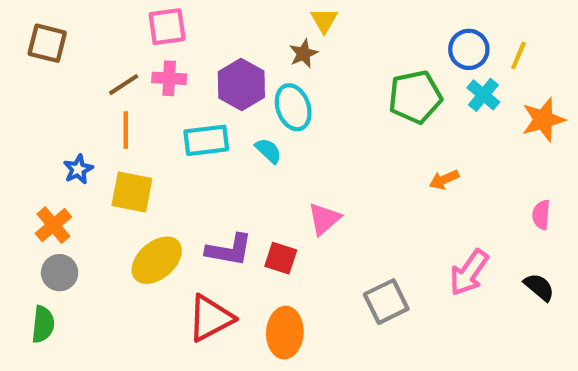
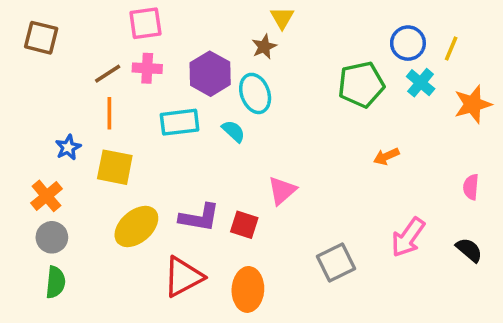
green semicircle: (43, 324) -> (55, 282), moved

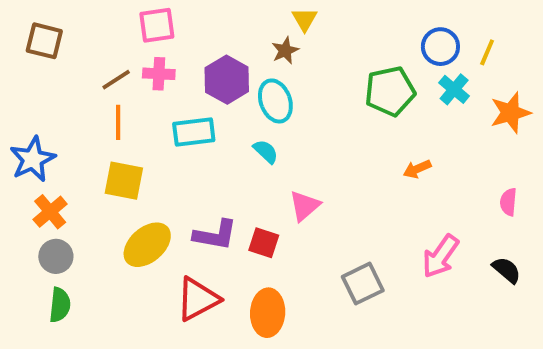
cyan semicircle: (234, 131) -> (266, 151), moved
blue star: (68, 147) -> (33, 159), moved, size x1.6

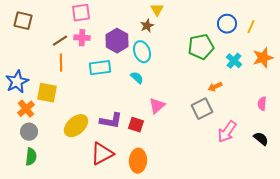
cyan cross: (454, 89) -> (234, 61), moved
yellow square: (124, 181) -> (47, 93), moved
gray square: (363, 284) -> (202, 109), moved

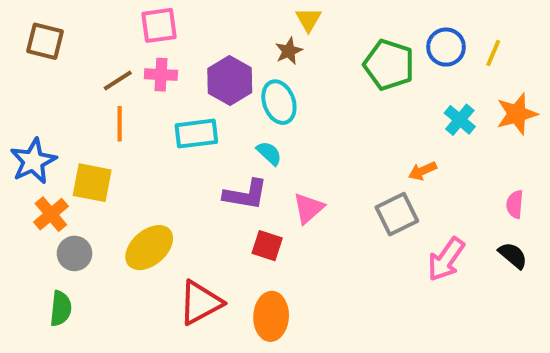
green pentagon: (201, 47) -> (389, 65), moved, turned 30
purple L-shape: (111, 121) -> (246, 194), moved
gray circle: (29, 132) -> (74, 253), moved
black semicircle: (261, 139) -> (513, 255), moved

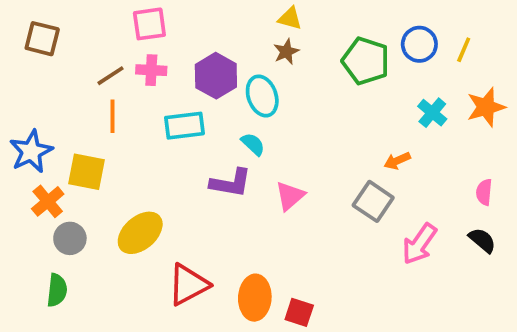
yellow triangle: (308, 20) -> (290, 18), turned -45
brown star: (289, 51) -> (286, 52), moved
gray square: (397, 214) -> (373, 201), turned -30
red square: (267, 246) -> (299, 312), moved

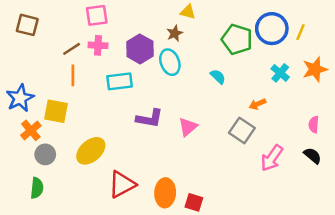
blue circle: (419, 44) -> (272, 29), size x1.4
brown star: (286, 52) -> (175, 33), moved
cyan semicircle: (253, 144) -> (218, 77), moved

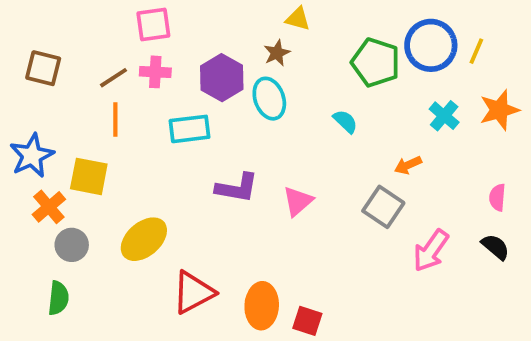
brown square: (27, 25) -> (43, 68), moved

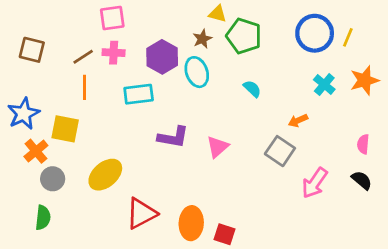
green pentagon: (376, 62) -> (244, 36), moved

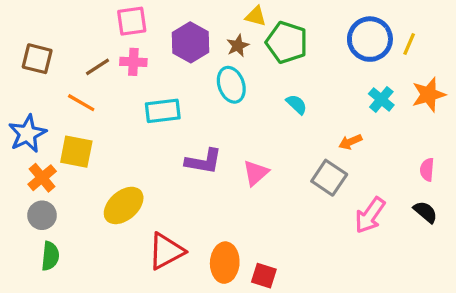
purple hexagon: (162, 57) -> (190, 42), moved
orange line: (84, 87) -> (81, 103), moved, turned -60
gray circle: (53, 179) -> (42, 215), moved

